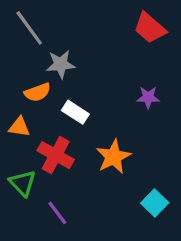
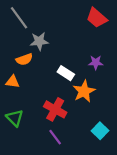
white rectangle: (75, 112) -> (66, 73), moved
red cross: (56, 155) -> (55, 109), moved
orange star: (113, 157) -> (84, 91), moved
purple line: (57, 213) -> (55, 137), moved

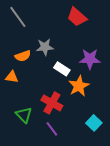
red trapezoid: (97, 18) -> (77, 17), moved
gray star: (39, 41) -> (45, 47), moved
purple star: (96, 63) -> (90, 59), size x1.5
green triangle: (15, 118) -> (24, 115), moved

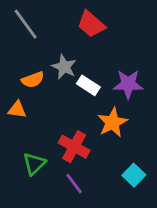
red trapezoid: (77, 17) -> (91, 24), moved
gray star: (45, 47) -> (64, 67), turned 30
white rectangle: (62, 69) -> (88, 85), moved
green triangle: (24, 115) -> (34, 164), turned 30

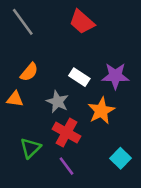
gray star: (64, 67) -> (57, 102), moved
orange semicircle: (33, 80) -> (29, 72), turned -30

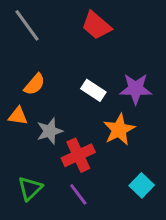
gray star: (57, 102) -> (50, 131), moved, turned 30
red cross: (66, 133) -> (78, 155), turned 36
green triangle: (30, 148) -> (30, 188), moved

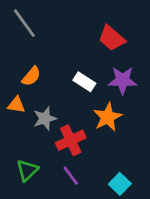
red trapezoid: (96, 25) -> (112, 38), moved
cyan square: (142, 185) -> (120, 184), moved

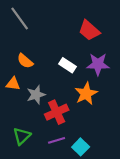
orange semicircle: (31, 76) -> (25, 61), turned 91
purple line: (71, 176) -> (57, 140), turned -70
cyan square: (120, 184) -> (81, 147), moved

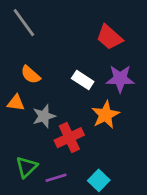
purple line: (57, 140) -> (56, 178), moved

